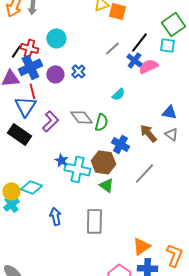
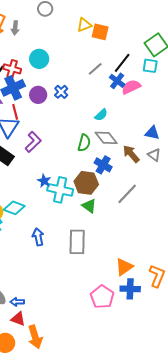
gray diamond: (81, 117) -> (106, 138), moved

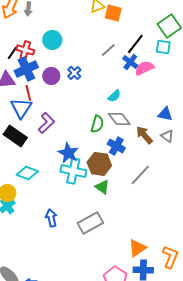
blue star: (44, 181) -> (68, 153), moved, size x1.5
cyan diamond: (14, 208) -> (27, 173), moved
gray rectangle: (77, 242) -> (90, 223), turned 60

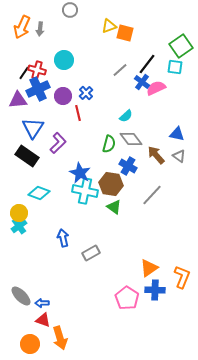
red line: (28, 93) -> (78, 113), moved
gray rectangle: (90, 223) -> (91, 253), moved, size x0.7

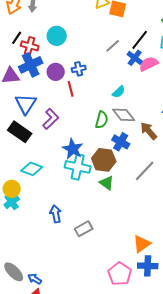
black line: (24, 73) -> (17, 38), moved
blue cross: (86, 93) -> (79, 69), turned 32
blue arrow: (42, 303) -> (35, 279), turned 32

